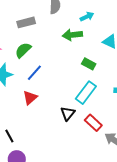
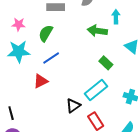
cyan arrow: (87, 17) -> (116, 17), turned -80
green semicircle: (23, 50) -> (46, 33), turned -30

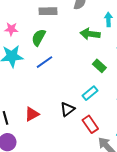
red triangle: (41, 81) -> (32, 114), moved
cyan rectangle: (96, 90) -> (90, 93), size x0.7

